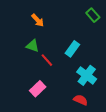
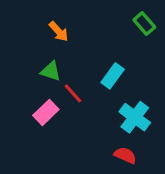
pink rectangle: (38, 89) -> (46, 112), moved

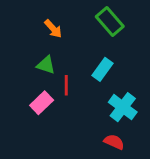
green rectangle: (144, 24) -> (110, 21), moved, size x1.4
red line: (73, 93) -> (66, 85), turned 42

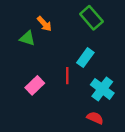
green triangle: (46, 65) -> (27, 38), moved
red line: (66, 85) -> (67, 76), moved

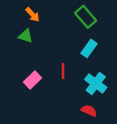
orange arrow: (44, 24) -> (32, 15), moved
cyan rectangle: (85, 58) -> (89, 48), moved

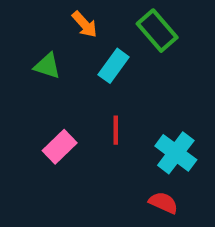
orange arrow: (32, 15) -> (85, 24), moved
cyan rectangle: (89, 48) -> (114, 66), moved

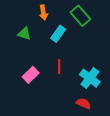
orange arrow: (85, 24) -> (43, 13), turned 32

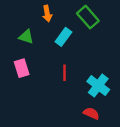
pink rectangle: (31, 75) -> (22, 68), moved, turned -63

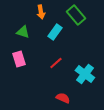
red line: (65, 73) -> (56, 63), turned 48
red semicircle: (91, 113) -> (63, 98), moved

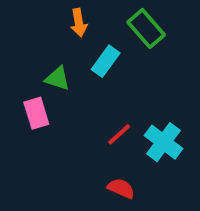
green triangle: (23, 32) -> (58, 79), moved
red line: (56, 63) -> (119, 134), moved

